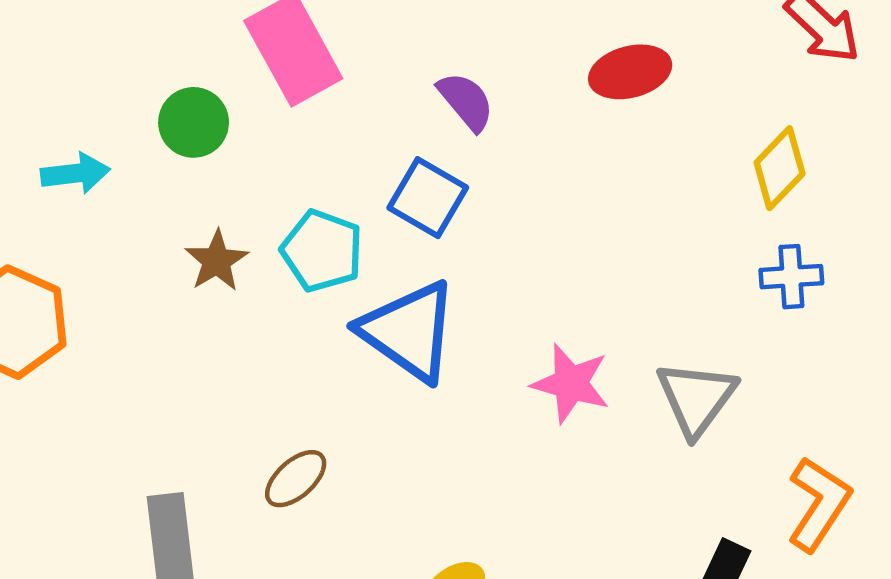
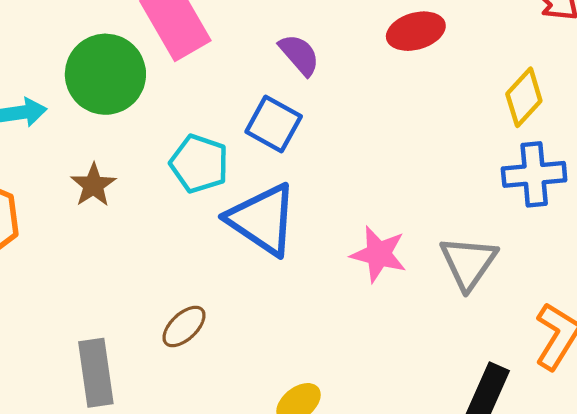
green circle: (194, 122) -> (105, 74), size x1.6
brown star: (217, 261) -> (93, 185), moved
blue cross: (791, 277) -> (534, 174), size x1.4

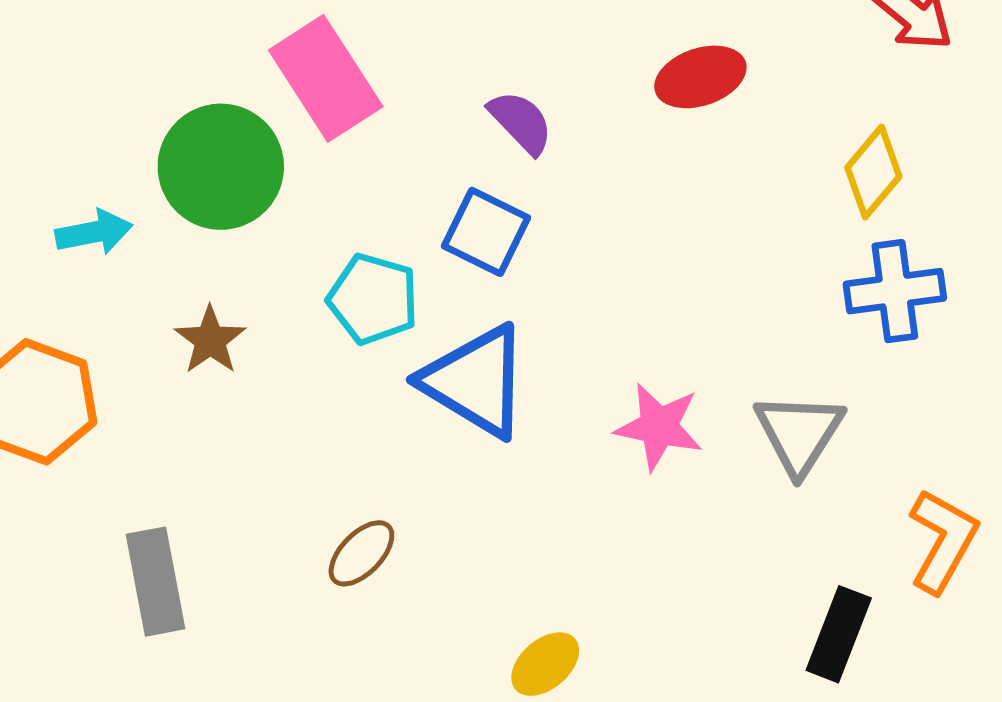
gray rectangle: (96, 373) -> (156, 582), moved

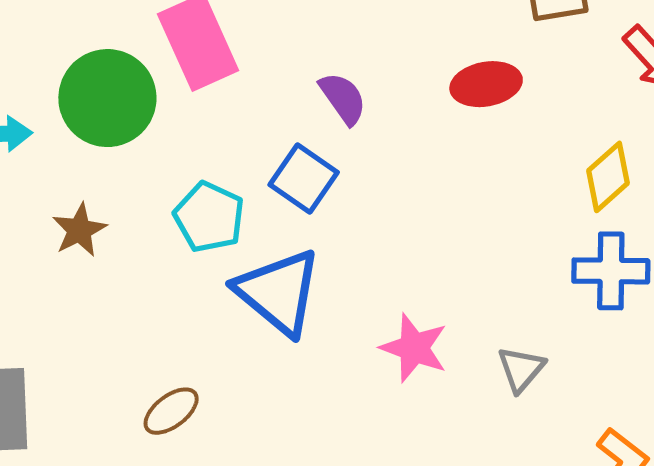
gray triangle: (799, 433) -> (521, 369), size x0.7

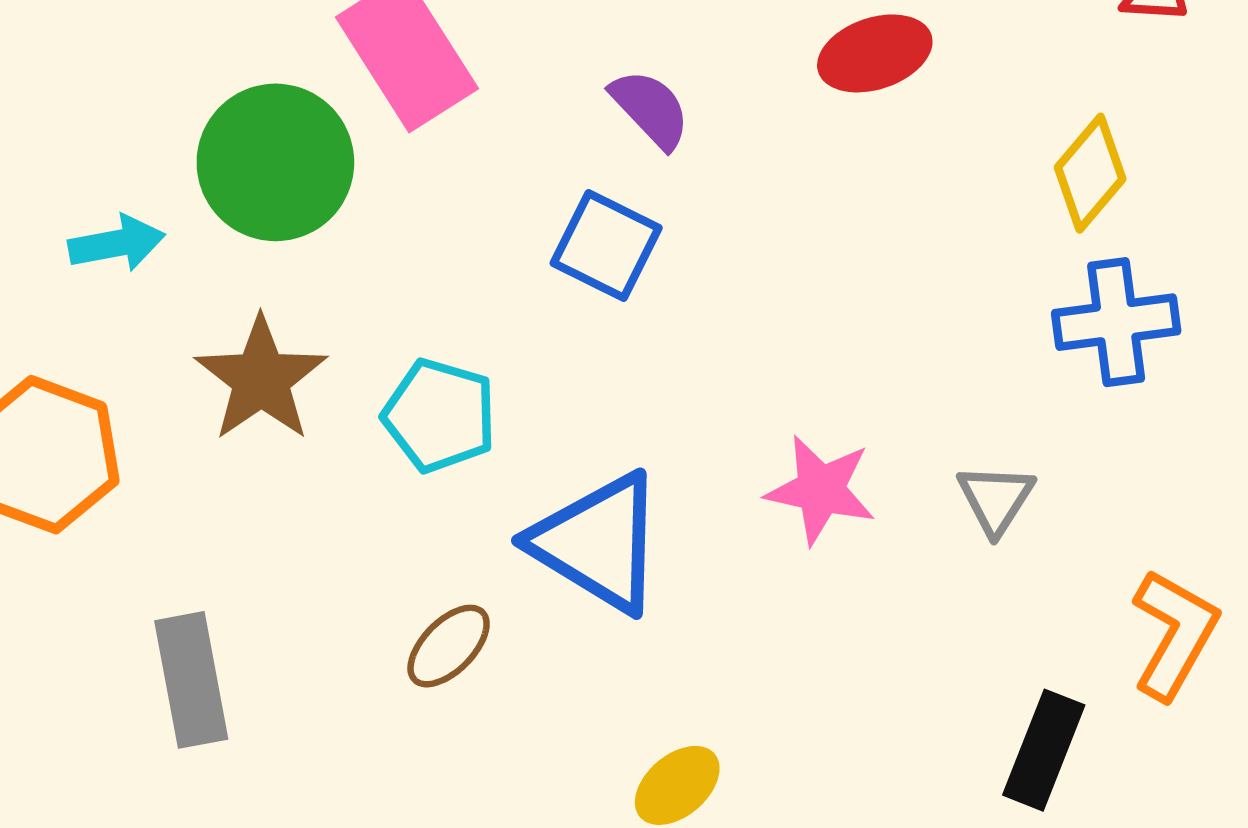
cyan pentagon: (209, 217) -> (440, 415), moved
brown star: (79, 230) -> (261, 379), size x1.5
blue triangle: (278, 292) -> (598, 543), moved

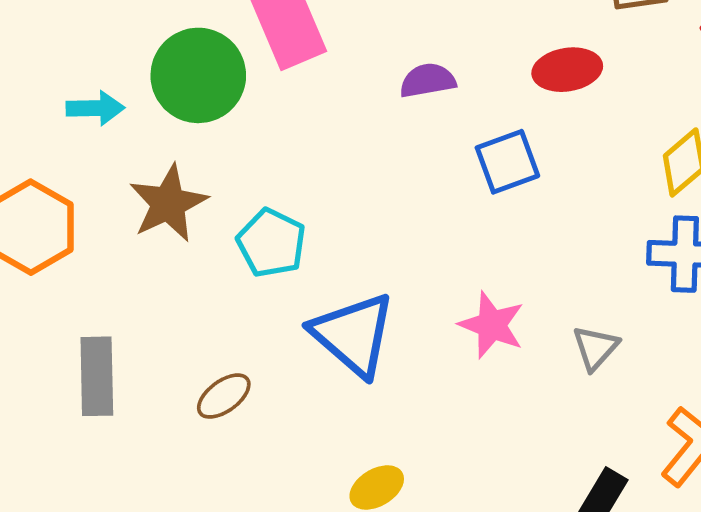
purple semicircle: (650, 109) -> (428, 80), turned -66
blue square: (606, 245) -> (507, 162), moved, turned 34
brown ellipse: (449, 646) -> (224, 396), moved

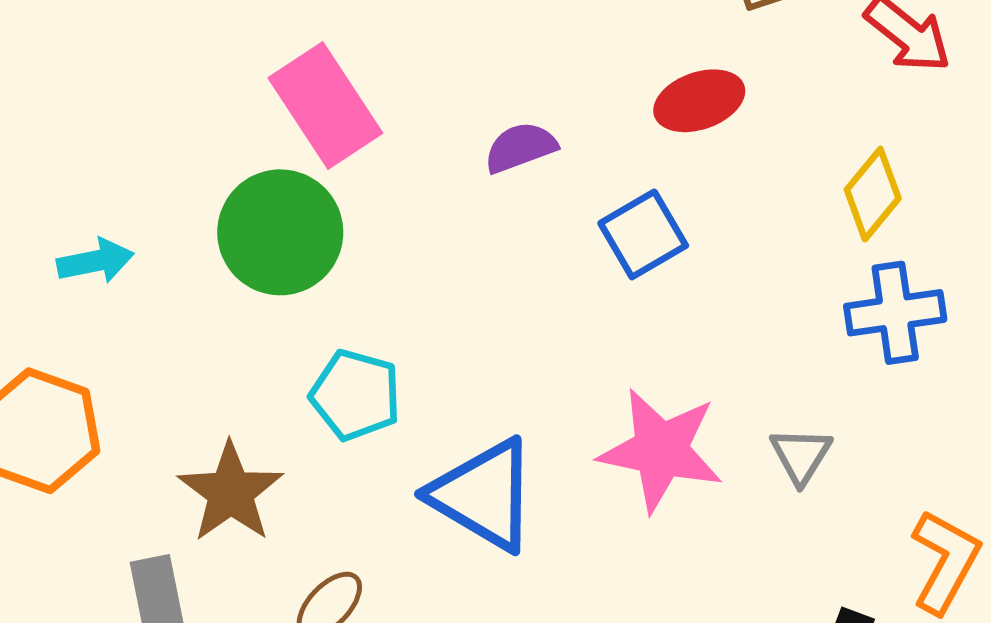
green circle: (198, 75) -> (280, 232), moved
brown star: (168, 203) -> (231, 492), moved
pink star: (492, 325) -> (661, 450), size x1.4

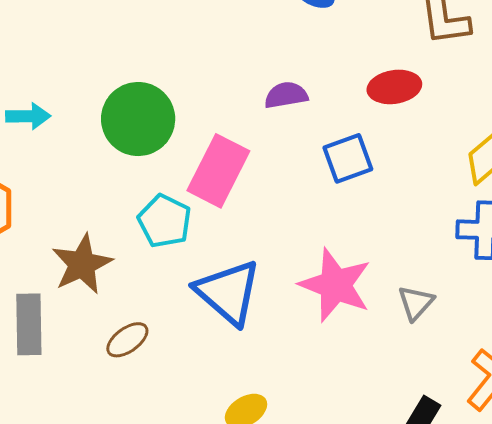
pink rectangle: (325, 105) -> (218, 171), moved, turned 50

